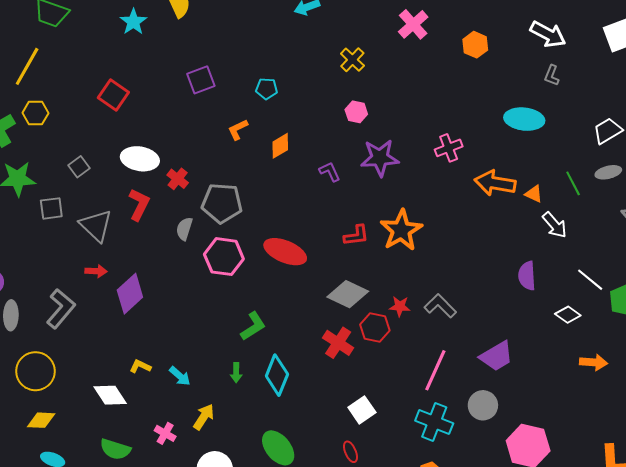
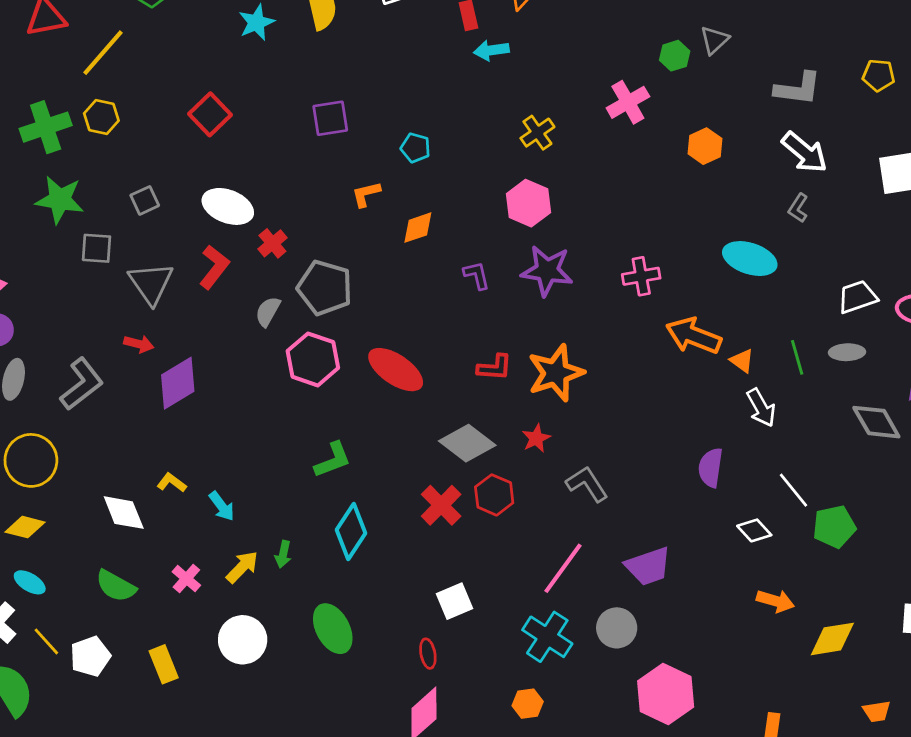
pink hexagon: (356, 112) -> (528, 203), size x1.5
red star: (400, 306) -> (536, 438), moved, turned 30
green arrow: (236, 373) -> (283, 554), moved

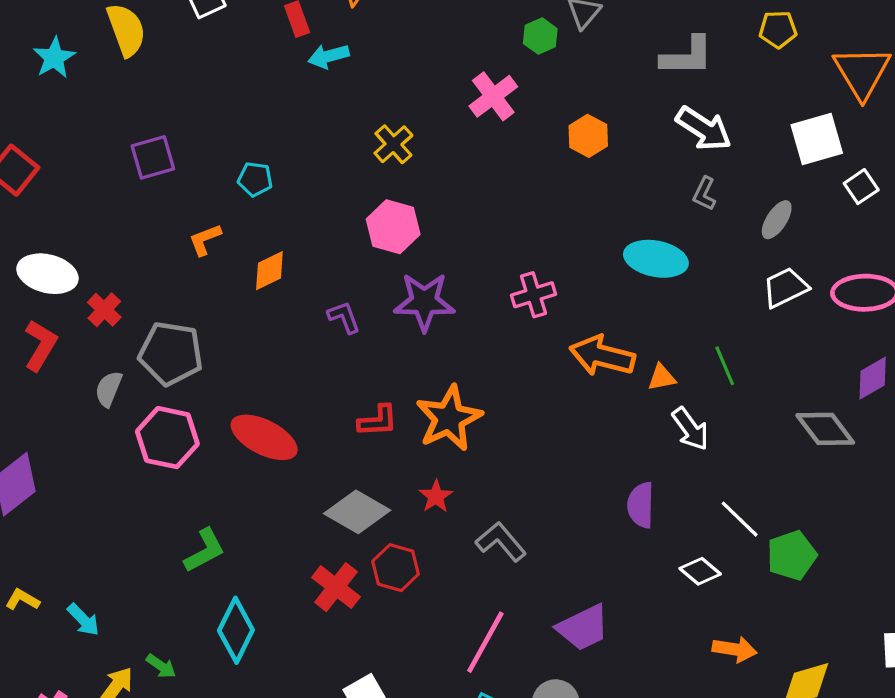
gray ellipse: (847, 352) -> (777, 220), moved, turned -48
orange triangle: (742, 361) -> (662, 378), turned -40
green arrow: (283, 554) -> (161, 666), turned -60

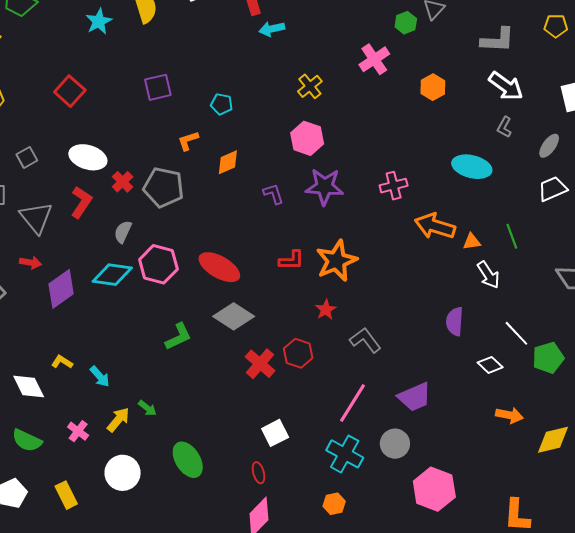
gray pentagon: (171, 353) -> (163, 187), moved
gray diamond: (357, 512) -> (234, 316), moved
cyan diamond: (236, 630) -> (112, 275), moved, turned 69

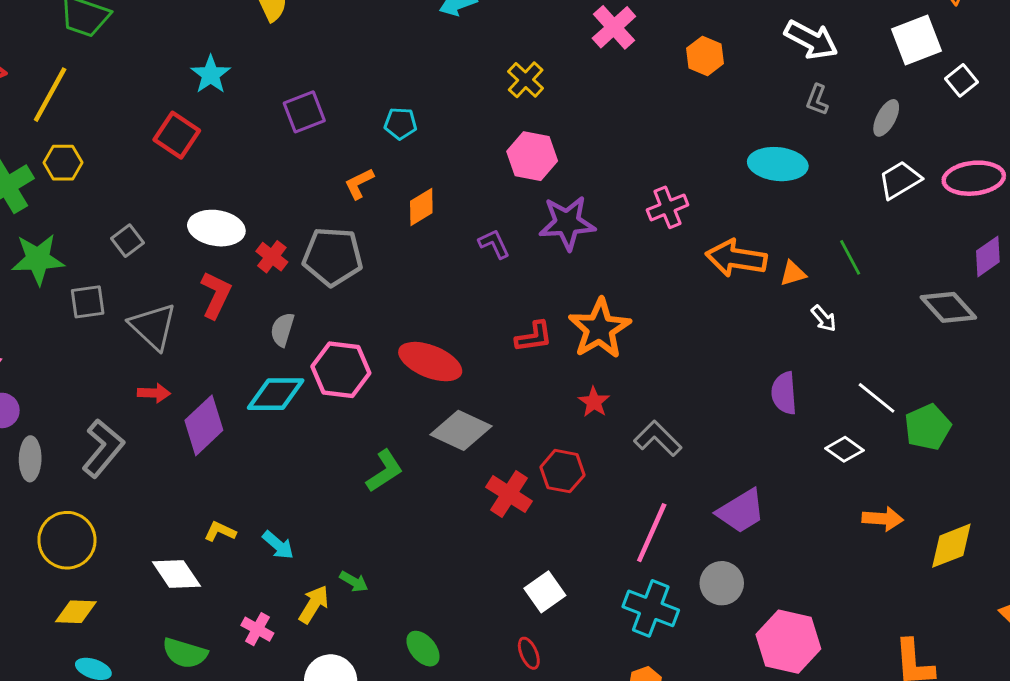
cyan star: (99, 21) -> (211, 75), moved
white arrow: (488, 275) -> (824, 318), size x0.7
green ellipse: (188, 460) -> (423, 649), size x0.7

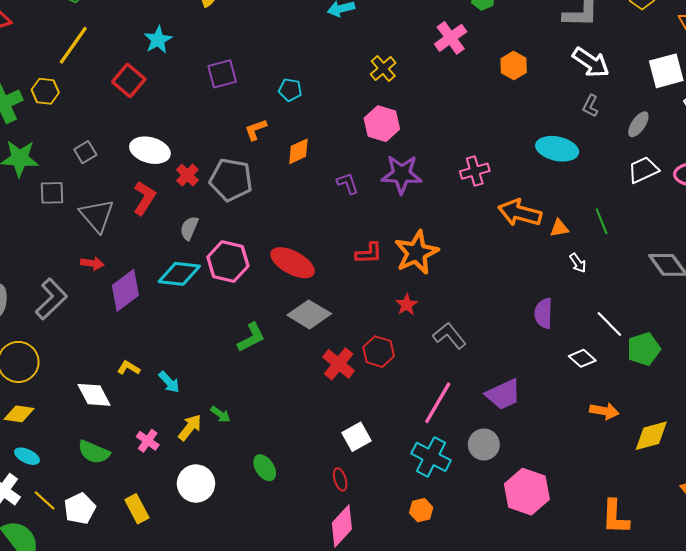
yellow line: (50, 95) -> (73, 45), moved

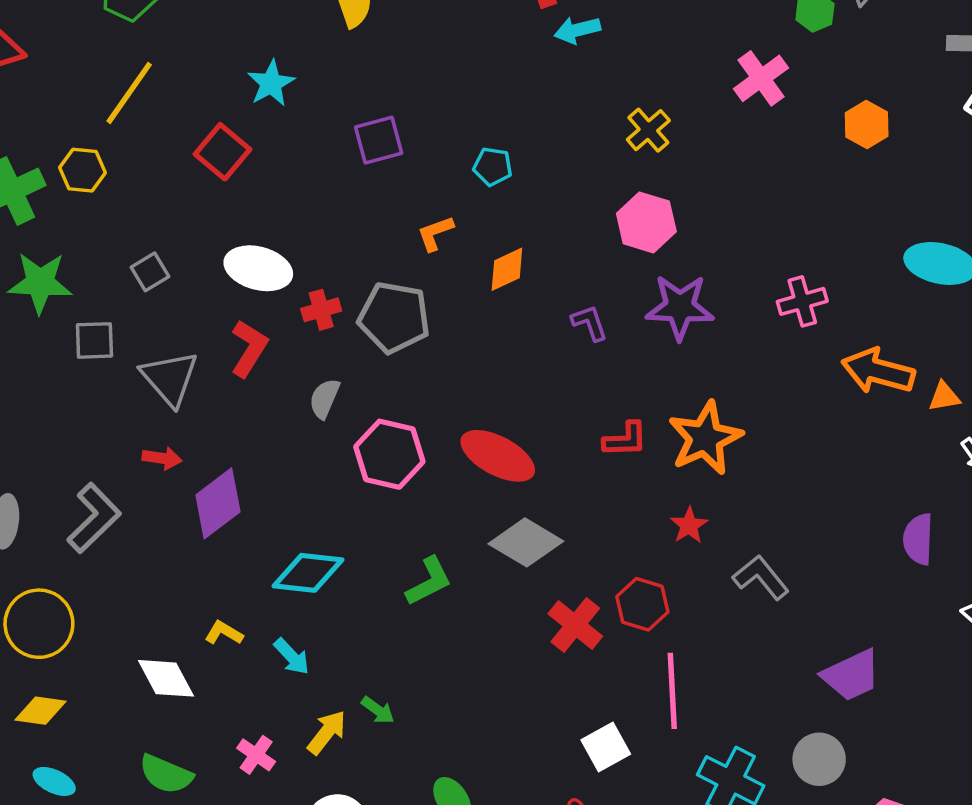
red cross: (187, 175) -> (321, 310), turned 30
cyan diamond: (179, 274) -> (308, 573), moved
pink line: (438, 403) -> (672, 691), moved, turned -33

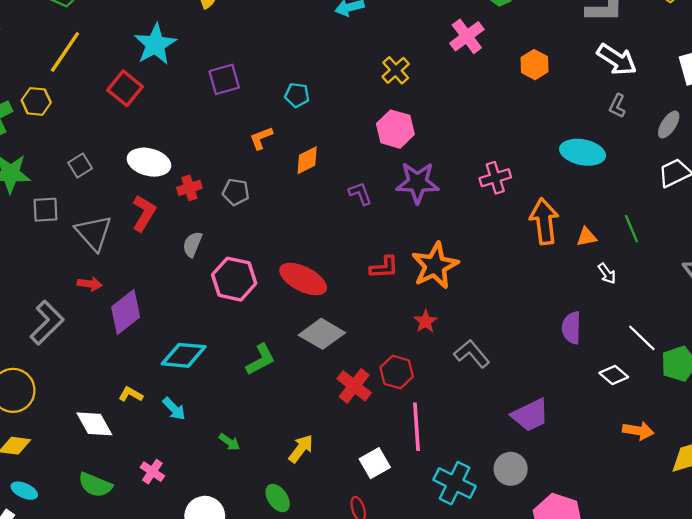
cyan star: (271, 83) -> (155, 44), size x1.4
gray pentagon: (394, 317) -> (236, 192), size x0.6
orange arrow: (878, 371) -> (544, 221), turned 69
yellow arrow: (327, 732) -> (301, 449), moved

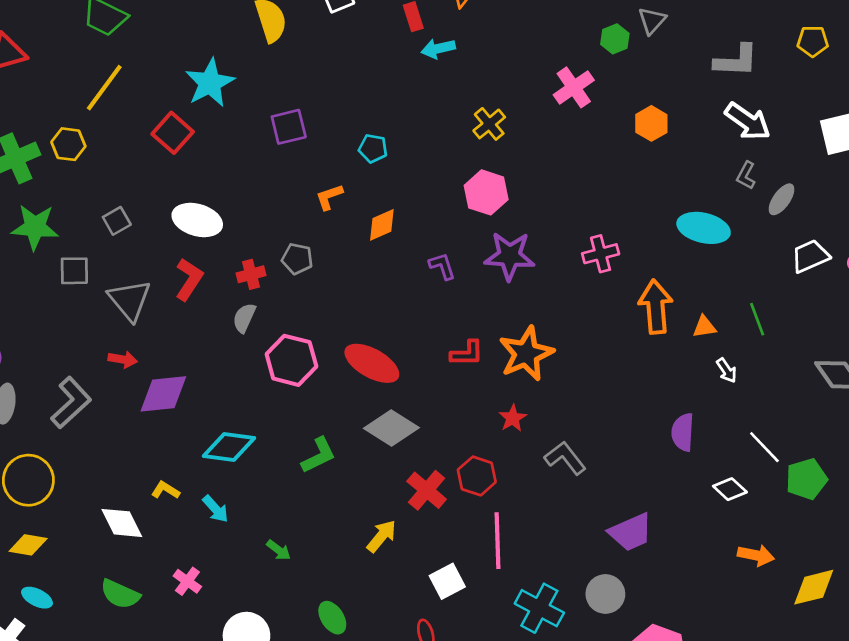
gray ellipse: (669, 125) -> (782, 199), moved
red cross: (189, 188) -> (251, 274), moved
purple diamond: (126, 312) -> (163, 394), turned 30
yellow arrow: (301, 449) -> (382, 536), moved

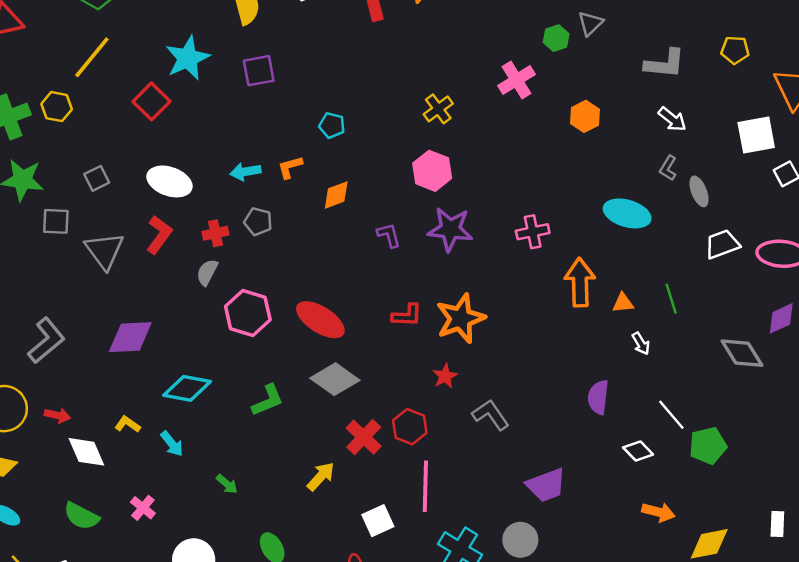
cyan arrow: (438, 48) -> (245, 172), moved
white arrow: (748, 121) -> (672, 119), size x0.7
purple square: (289, 127) -> (259, 71), moved
gray ellipse: (782, 199) -> (699, 191), turned -60
red arrow: (123, 359) -> (57, 415), moved

